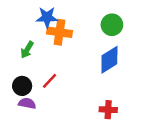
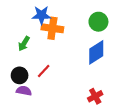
red cross: (108, 110) -> (95, 96), turned -32

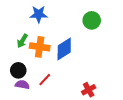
orange cross: (52, 28) -> (40, 47), moved
blue diamond: (96, 52) -> (64, 49), moved
red line: (44, 71) -> (45, 80), moved

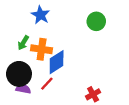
blue star: (39, 14) -> (40, 15), turned 30
blue diamond: (64, 49) -> (57, 62), moved
black circle: (18, 70) -> (19, 74), size x1.5

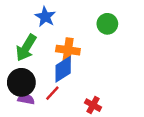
green arrow: (23, 43) -> (26, 48), size x1.6
orange cross: (42, 49) -> (68, 50), moved
red cross: (93, 94) -> (93, 105), moved, turned -32

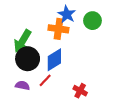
blue star: (45, 17) -> (67, 14), moved
orange cross: (68, 50) -> (58, 29), moved
black circle: (21, 82) -> (28, 59), moved

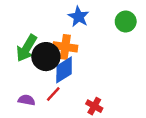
green circle: (92, 21) -> (126, 22), moved
orange cross: (58, 29) -> (65, 47), moved
black circle: (28, 59) -> (46, 57), moved

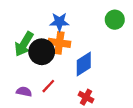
blue star: (79, 17) -> (59, 22), moved, turned -30
blue diamond: (64, 70) -> (84, 64), moved

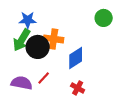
blue star: (59, 22) -> (28, 20), moved
purple semicircle: (24, 92) -> (22, 83), size x1.5

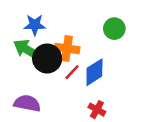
green circle: (104, 18) -> (114, 29), moved
green arrow: (22, 40) -> (27, 50), turned 90
red line: (44, 78) -> (72, 72), moved

